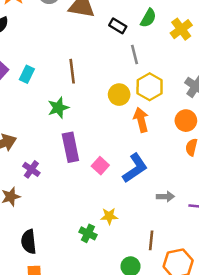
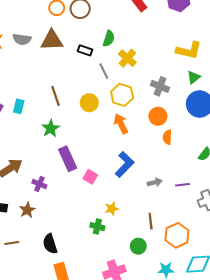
yellow cross: (181, 29) -> (127, 58), moved
yellow circle: (119, 95) -> (89, 103), moved
pink square: (100, 166) -> (90, 177), moved

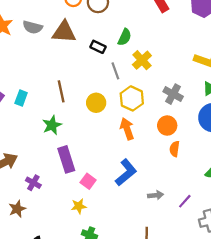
purple line: (182, 185) -> (185, 201), turned -48
yellow star: (112, 209) -> (79, 206), moved

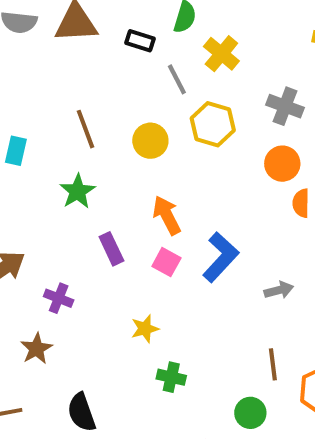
orange arrow: (127, 129) -> (167, 215), moved
purple rectangle: (66, 159) -> (111, 249), size x0.7
pink square: (88, 181) -> (166, 262), moved

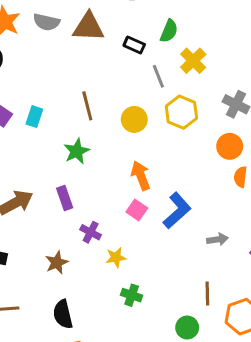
purple rectangle: (111, 249) -> (65, 198), moved
purple cross: (59, 298) -> (91, 232), moved
brown star: (36, 349) -> (57, 263), moved

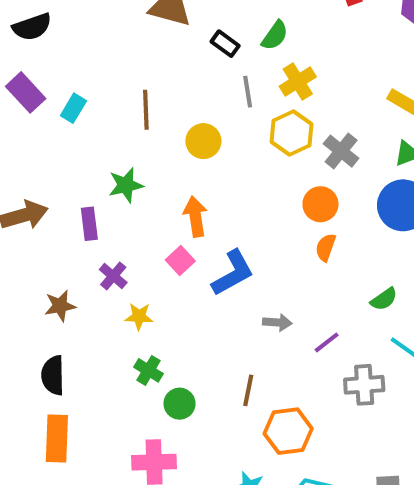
yellow hexagon: (181, 112) -> (291, 133), moved
green star: (77, 151) -> (126, 185), moved
green circle: (187, 328) -> (180, 404), moved

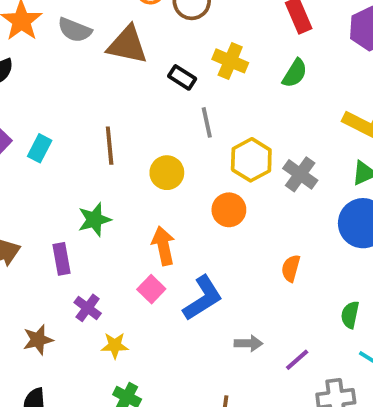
green semicircle: (275, 35) -> (295, 73), moved
yellow cross: (298, 82) -> (230, 61), moved, turned -32
orange circle: (320, 204) -> (229, 210), moved
green semicircle: (384, 299) -> (350, 315), turned 140

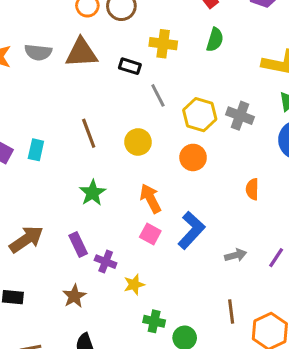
purple rectangle: (62, 259) -> (78, 245), moved

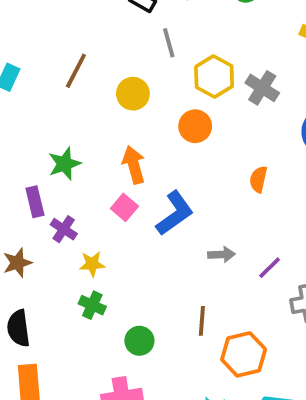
brown line: (89, 133) -> (76, 71), turned 36
green star: (93, 193) -> (65, 164), moved
green cross: (154, 321) -> (92, 305), moved

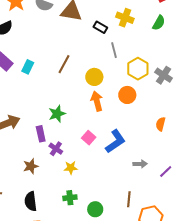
orange arrow: (134, 165) -> (97, 101), moved
green cross: (92, 305) -> (70, 198), moved, turned -32

